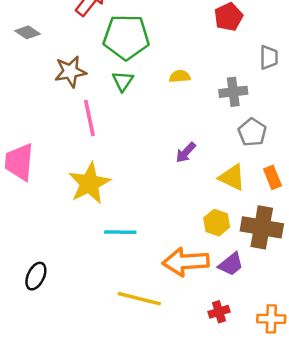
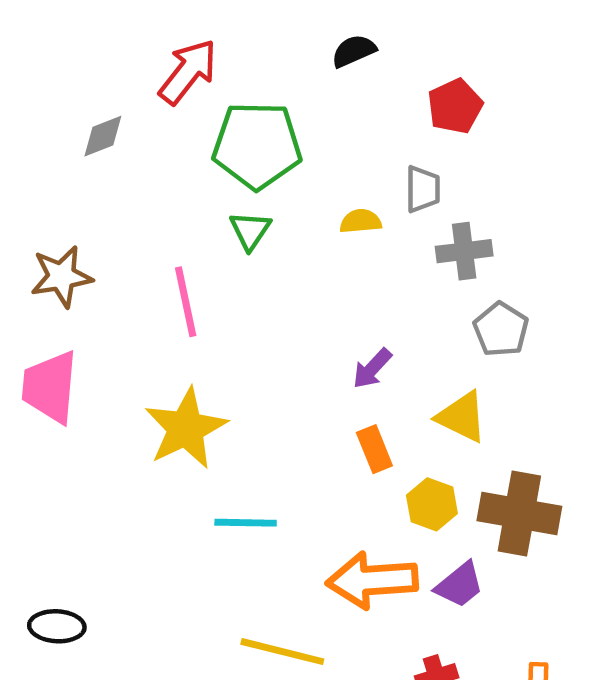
gray diamond: (28, 32) -> (103, 136), moved, turned -55
gray trapezoid: (269, 57) -> (423, 189), moved
brown star: (70, 72) -> (61, 276), moved
orange rectangle: (272, 177) -> (374, 449), moved
black ellipse: (36, 276) -> (57, 626), moved, turned 68

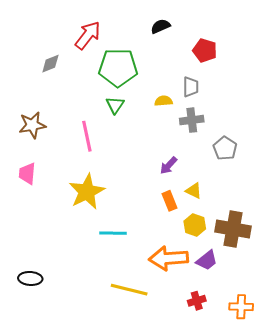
red pentagon: (455, 106) -> (205, 50), turned -30
gray cross: (464, 251) -> (192, 120), moved
pink trapezoid: (50, 387) -> (27, 174), size x0.7
yellow triangle: (462, 417) -> (194, 191), moved, size x0.7

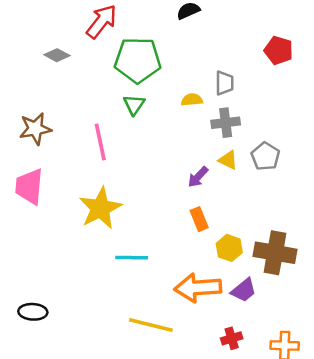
red pentagon: (205, 50) -> (279, 50), moved
gray diamond: (50, 64) -> (57, 55), turned 50
pink trapezoid: (27, 174) -> (29, 187), size x1.4
yellow triangle: (194, 191) -> (228, 160), moved

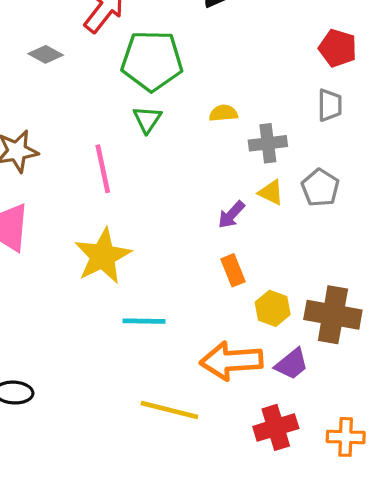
gray trapezoid: (224, 83) -> (330, 105), moved
red cross: (232, 338) -> (276, 427), size x1.5

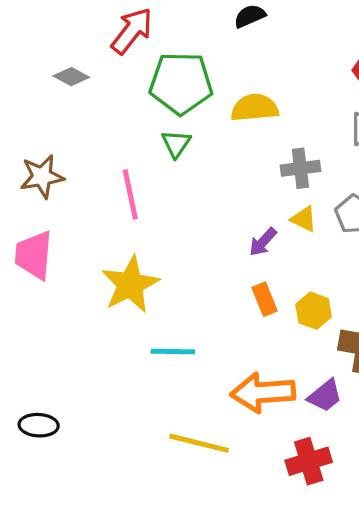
yellow semicircle: (223, 113) -> (255, 108), moved, size x1.6
yellow hexagon: (273, 308) -> (314, 311), moved

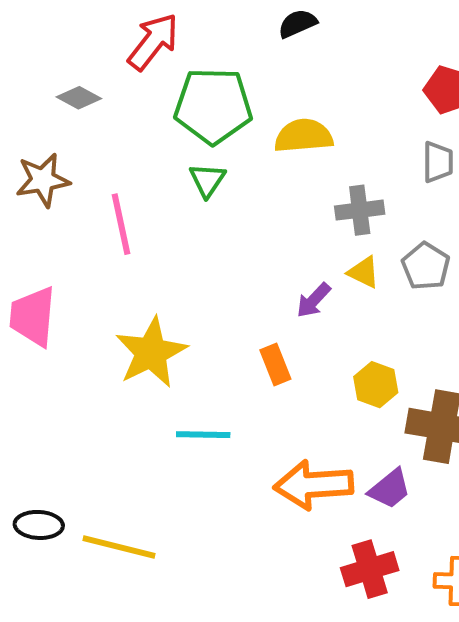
brown star: (42, 176) -> (43, 180), moved
pink line: (130, 194) -> (121, 224), moved
orange rectangle: (264, 299) -> (275, 365), moved
yellow line: (199, 443) -> (119, 547), moved

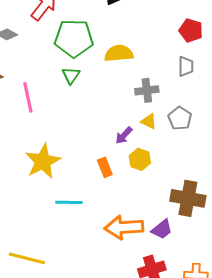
yellow hexagon: (376, 385) -> (140, 159), moved

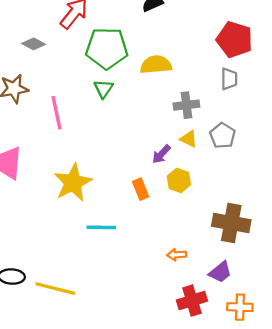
red pentagon: (191, 30) -> (235, 40), size x1.4
orange arrow: (124, 227) -> (177, 255), moved, size x0.5
purple trapezoid: (162, 229) -> (220, 272), moved

